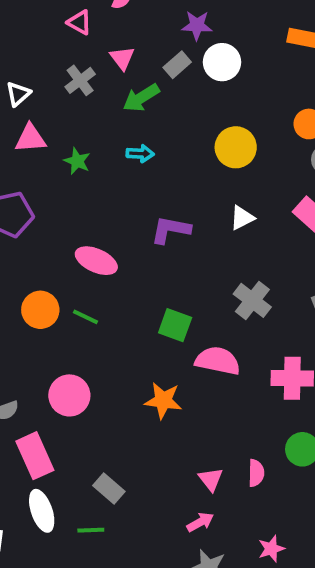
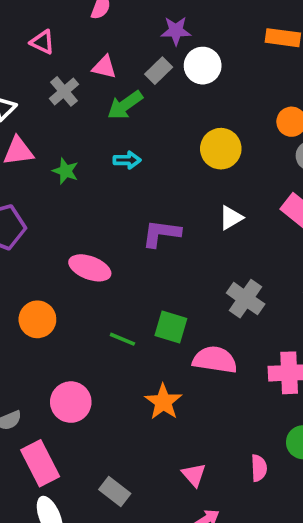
pink triangle: (80, 22) -> (42, 42), moved
pink triangle: (122, 58) -> (104, 67), turned -36
green line: (86, 317) -> (122, 339), moved
orange star: (163, 400) -> (163, 402), turned 30
pink triangle: (211, 479) -> (194, 475), moved

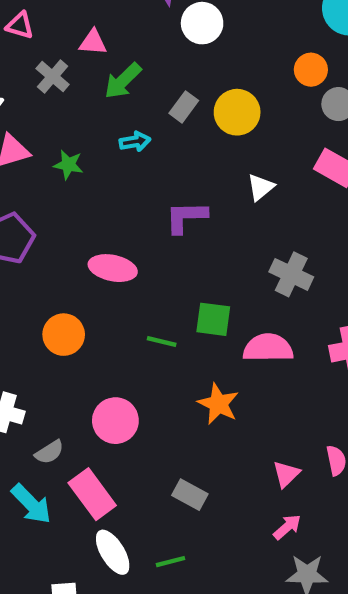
gray rectangle: (159, 71) -> (184, 107), moved
pink triangle: (194, 475) -> (286, 474), moved, turned 36
gray rectangle: (115, 491) -> (190, 495), moved

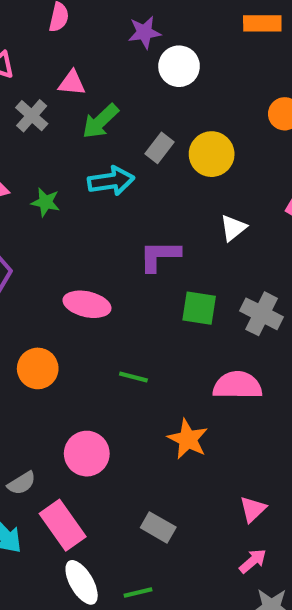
cyan arrow: (135, 142) -> (111, 181), size x1.5
green square: (213, 319) -> (199, 308), moved

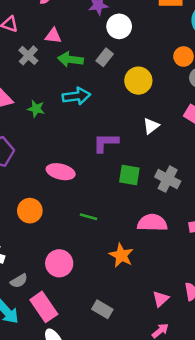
green arrow: (100, 121) -> (70, 59), turned 50
gray rectangle: (159, 148) -> (105, 57), moved

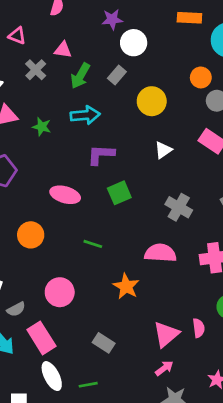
green arrow: (70, 59) -> (80, 76), turned -70
purple L-shape: (106, 142) -> (101, 155), moved
green square: (129, 175) -> (119, 193), moved, turned -35
pink triangle: (161, 299) -> (166, 334), size x1.5

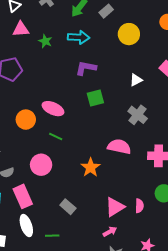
white triangle: (163, 150) -> (136, 80), moved
pink ellipse: (65, 195) -> (53, 109), moved
green line: (93, 244) -> (56, 136), moved

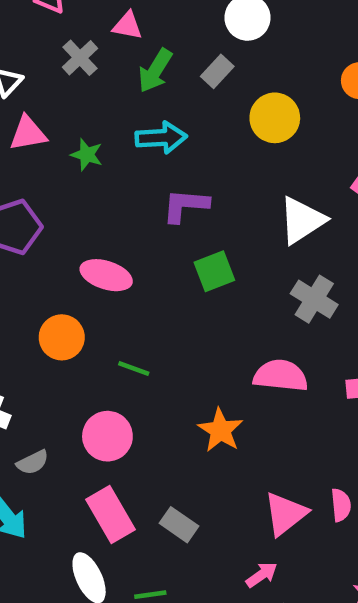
white triangle: (136, 80) -> (302, 220), size x1.6
pink ellipse: (53, 109) -> (106, 275), moved
pink rectangle: (23, 196) -> (111, 514), moved
pink arrow: (110, 232) -> (262, 575), moved

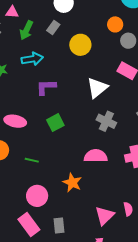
green square: (214, 271) -> (55, 123), moved
pink circle: (107, 436) -> (37, 196), moved
gray rectangle: (179, 525) -> (59, 226), turned 56

